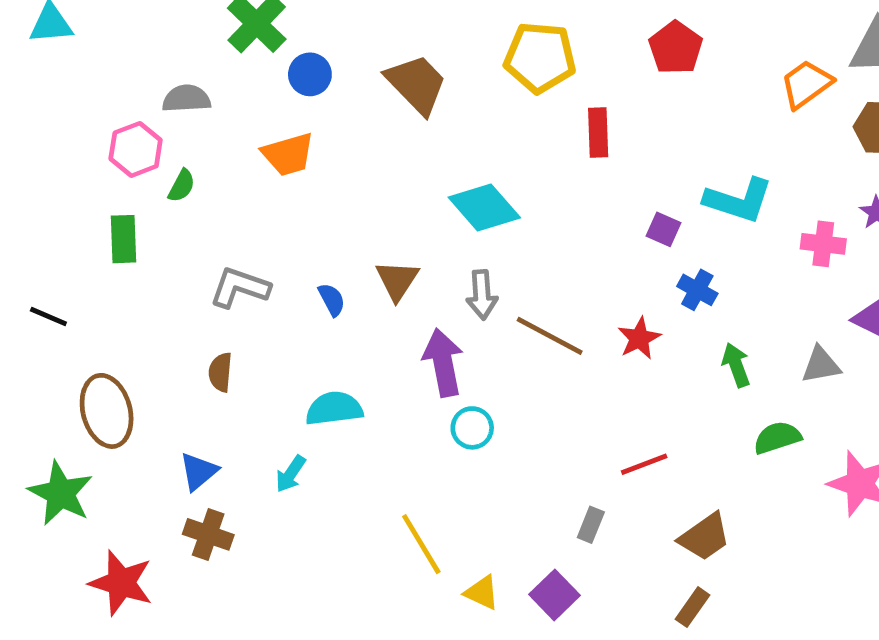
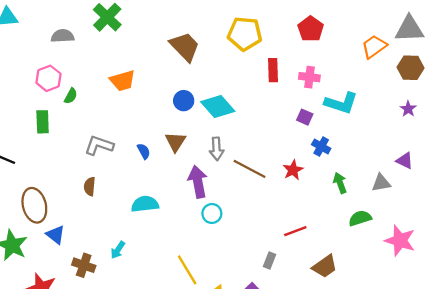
blue circle: (310, 74) -> (184, 101), moved
gray semicircle: (186, 99) -> (63, 36), moved
pink cross: (823, 244) -> (309, 77), moved
blue triangle: (199, 471) -> (56, 235), moved, turned -42
cyan arrow: (291, 474) -> (118, 250), moved

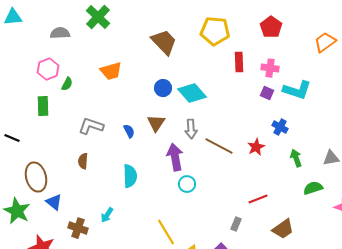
purple square: (305, 117) -> (267, 93), moved
cyan semicircle: (145, 204) -> (130, 176), turned 95

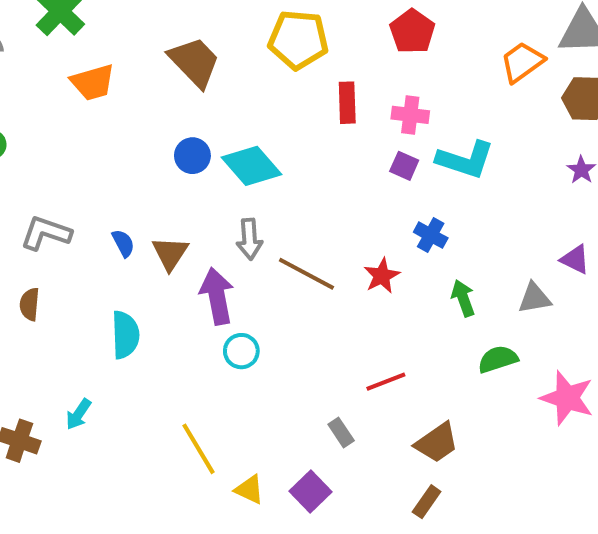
orange trapezoid: (111, 71) -> (93, 82), moved
brown triangle: (156, 123) -> (170, 253), moved
gray rectangle: (236, 224) -> (341, 433), turned -56

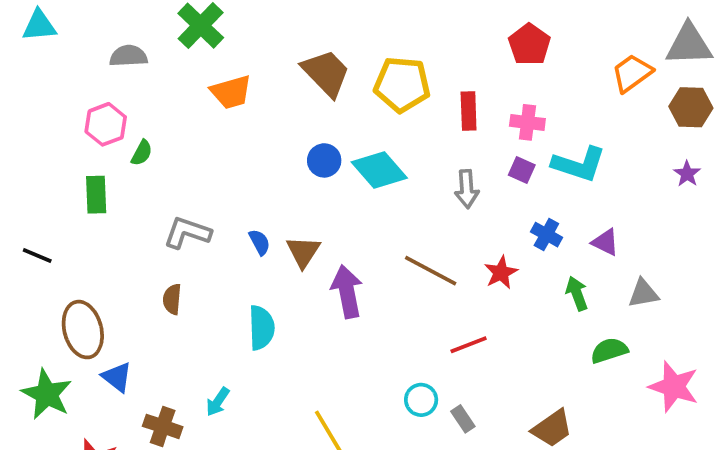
yellow pentagon: (298, 40) -> (402, 84), moved
gray arrow: (249, 239) -> (467, 189), moved
purple triangle: (575, 259) -> (605, 242), moved
cyan circle: (241, 351) -> (421, 400), moved
red line: (386, 382) -> (469, 345), moved

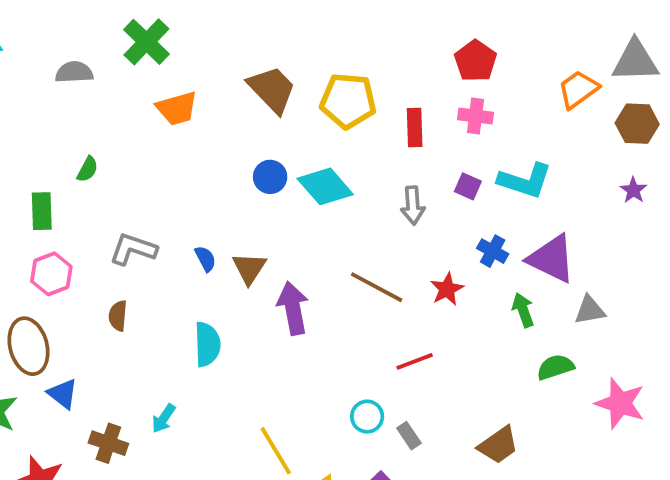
pink cross: (527, 122) -> (476, 116), moved
pink hexagon: (106, 124) -> (51, 274), moved
purple triangle: (605, 242) -> (552, 259), size x1.8

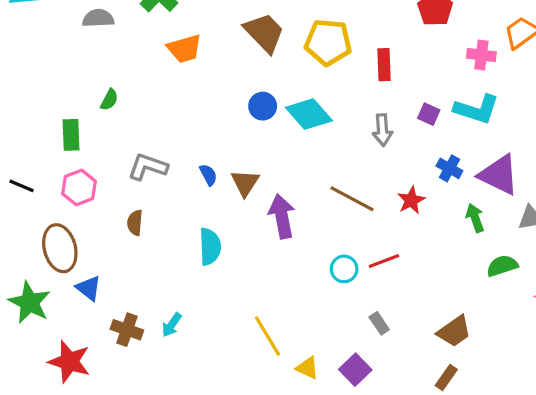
pink cross: (476, 116) -> (481, 55), moved
cyan circle: (367, 417) -> (344, 269), moved
cyan arrow: (164, 418) -> (172, 325), moved

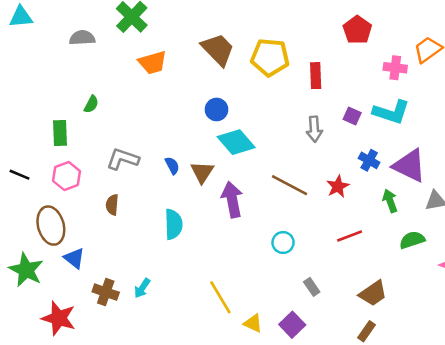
cyan diamond: (309, 114) -> (236, 142), moved
red line: (384, 261) -> (350, 236), moved

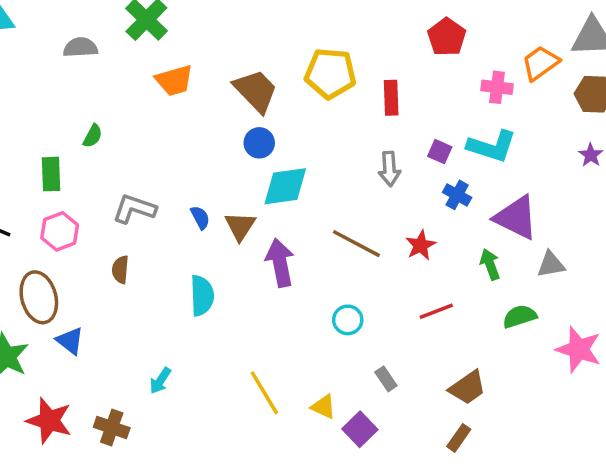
brown trapezoid: (218, 49) -> (256, 91), moved
cyan diamond: (236, 142) -> (285, 186), turned -57
blue cross: (369, 160) -> (457, 195), moved
brown cross: (106, 292) -> (112, 427), moved
yellow triangle: (253, 323) -> (323, 407), moved

